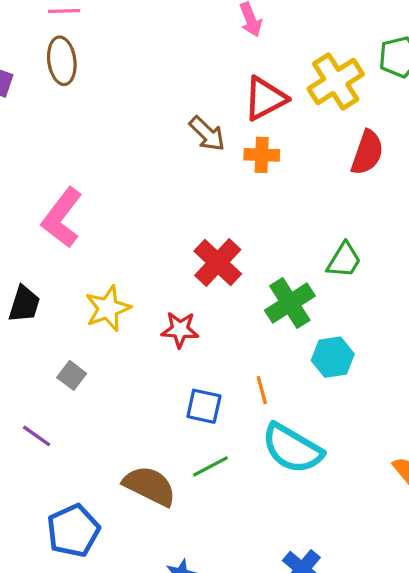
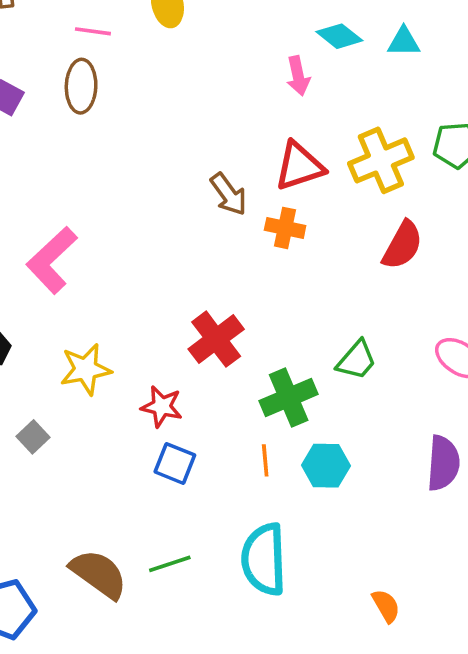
orange line: (262, 390) -> (265, 460), moved
blue square: (204, 406) -> (175, 463), moved
cyan semicircle: (292, 449) -> (264, 559), turned 48

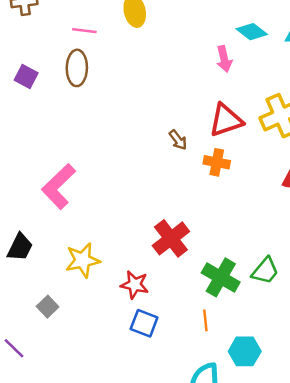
brown arrow: (229, 194) -> (178, 140), size x0.7
green trapezoid: (357, 360) -> (265, 271), moved
green cross: (289, 398) -> (221, 277), turned -36
cyan hexagon: (326, 466) -> (245, 351), moved

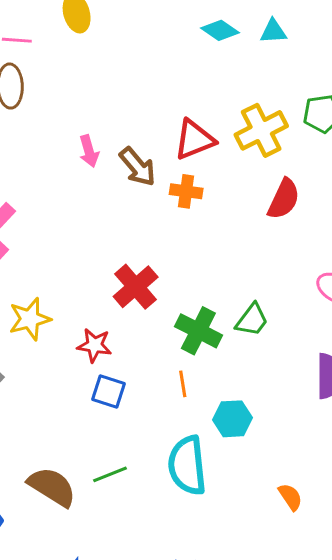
pink arrow: (224, 59) -> (89, 151), moved
brown arrow: (178, 140) -> (138, 167), size x1.6

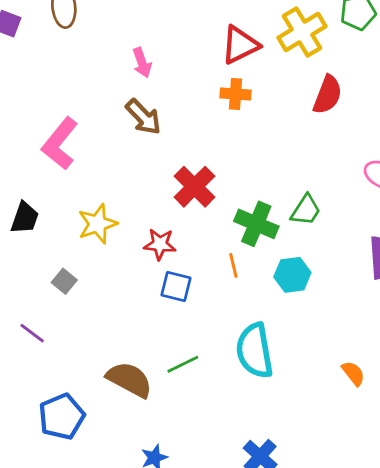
brown arrow: (138, 167) -> (143, 117), moved
orange line: (183, 384) -> (233, 265), moved
cyan hexagon: (232, 419) -> (292, 275), moved

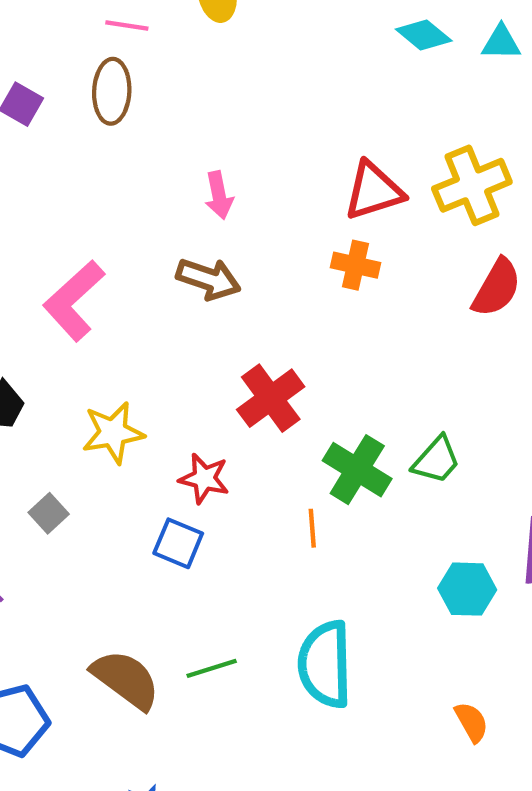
brown arrow: (143, 117) -> (209, 279), turned -36
cyan hexagon: (292, 275) -> (467, 589), moved
blue square: (176, 287) -> (178, 543), moved

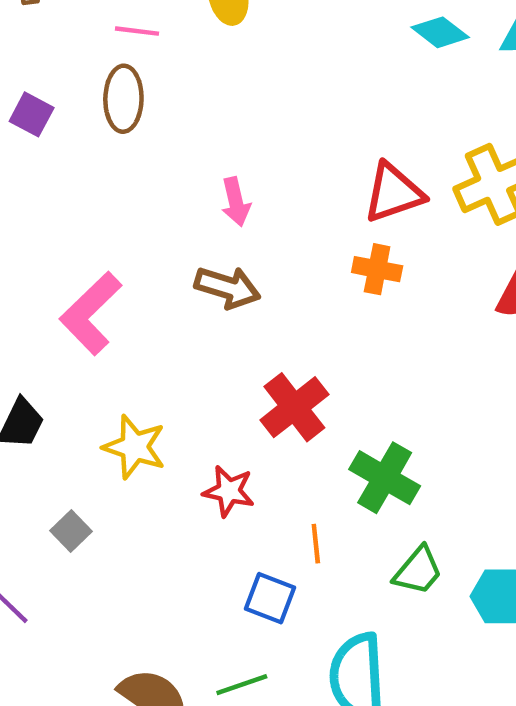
yellow star: (113, 433) -> (134, 447), turned 30
green trapezoid: (436, 460) -> (418, 571), moved
orange line: (312, 528) -> (316, 544), moved
blue square: (178, 543) -> (270, 598), moved

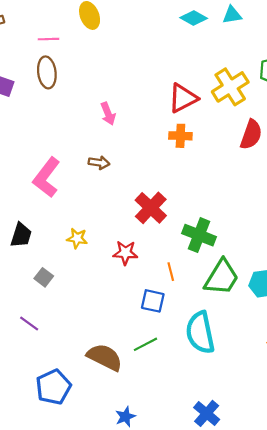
brown arrow: (228, 287) -> (99, 163), moved, size x0.7
yellow star: (134, 447) -> (77, 238), size x0.7
gray square: (71, 531) -> (44, 277), moved
green trapezoid: (418, 571) -> (222, 277), size x1.5

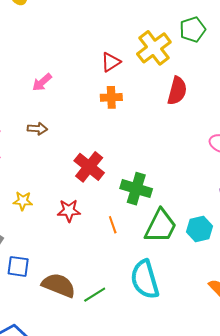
red triangle: (183, 98) -> (111, 62), size x0.7
pink arrow: (108, 114) -> (42, 82), turned 75
blue square: (153, 301) -> (18, 266), moved
brown semicircle: (105, 357) -> (59, 285), moved

